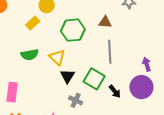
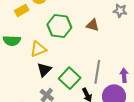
gray line: (110, 52) -> (97, 72), moved
yellow triangle: (57, 57) -> (38, 49), turned 42

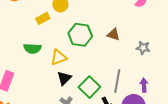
gray star: (120, 11) -> (143, 48), moved

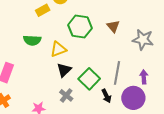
brown triangle: (113, 34) -> (113, 26), turned 32
gray star: (143, 48) -> (143, 40), size x1.5

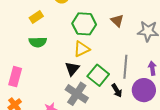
yellow rectangle: (43, 10) -> (36, 17), moved
yellow triangle: (58, 49) -> (82, 49), moved
gray cross: (66, 95) -> (77, 94), size x1.6

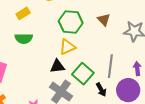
black triangle: (72, 69) -> (57, 66), turned 42

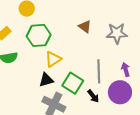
green hexagon: (71, 22) -> (39, 35), moved

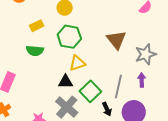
brown triangle: (85, 27) -> (116, 40), size x1.5
gray star: (117, 33) -> (146, 54), turned -30
purple arrow: (126, 70) -> (142, 80), moved

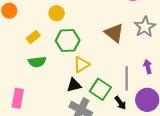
gray star: (146, 54) -> (145, 27), moved

